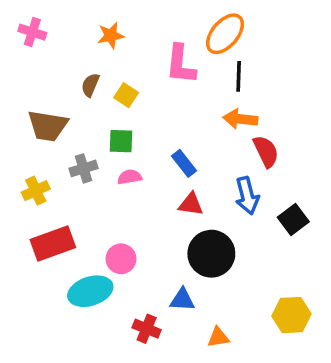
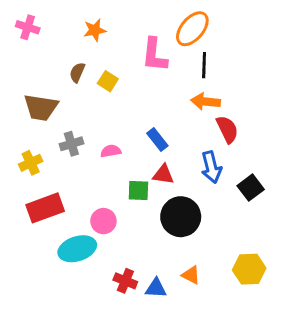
green square: (121, 141) -> (138, 190), moved
blue triangle: (182, 300) -> (156, 288), moved
orange triangle: (218, 337) -> (191, 275), moved, turned 36

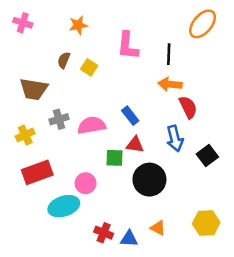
orange ellipse: (192, 29) -> (203, 24), moved
pink semicircle: (111, 151) -> (92, 125), size x1.6

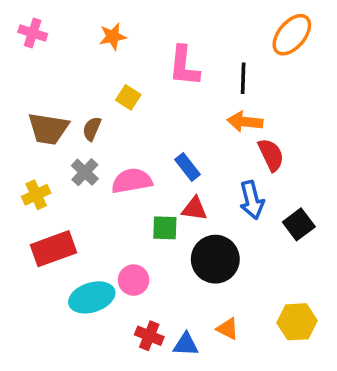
brown semicircle: (64, 60) -> (92, 129), moved
gray cross: (59, 119) -> (85, 172), turned -30
pink circle: (86, 183) -> (134, 280), moved

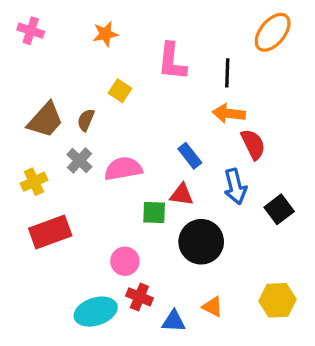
brown trapezoid: (48, 129) -> (45, 120), turned -57
blue rectangle: (187, 167) -> (190, 156), moved
cyan ellipse: (92, 297) -> (96, 312), moved
red cross: (149, 336) -> (139, 297), moved

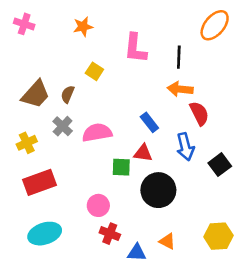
cyan ellipse: (96, 312) -> (45, 234), moved

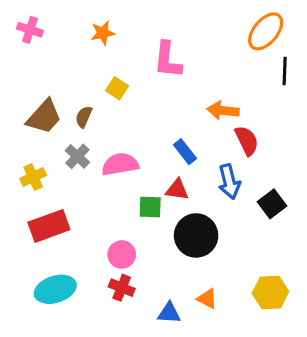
black line: (179, 57) -> (285, 71), moved
red cross: (110, 234) -> (122, 288), moved

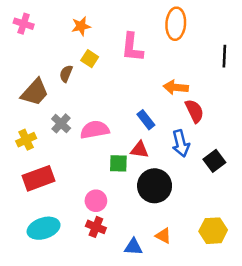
orange ellipse: (266, 31) -> (176, 24), moved, turned -36
yellow square: (117, 88) -> (90, 59), moved
brown semicircle: (84, 117) -> (66, 74), moved

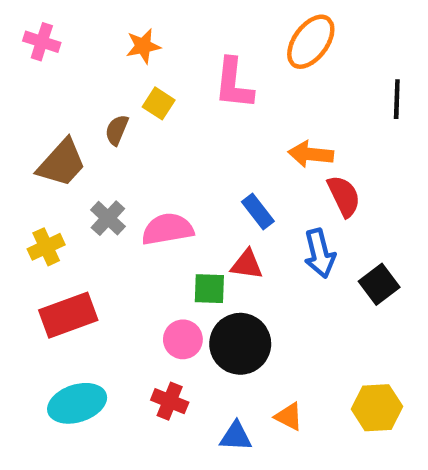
orange ellipse: (176, 24) -> (311, 42), turned 32
black circle: (155, 186) -> (240, 344), moved
pink circle: (96, 201) -> (183, 339), moved

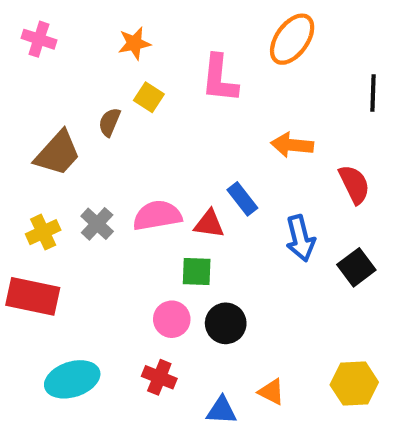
red semicircle: (344, 196) -> (354, 184), moved
gray cross: (108, 218) -> (97, 224), moved
red triangle: (247, 264) -> (209, 224), moved
red rectangle: (68, 315) -> (33, 296), moved, turned 32
black circle: (240, 344) -> (226, 323), size x0.7

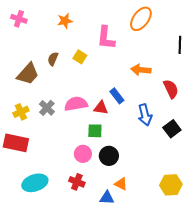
yellow square: (149, 97) -> (80, 57), moved
orange triangle: (271, 392) -> (121, 184), moved

